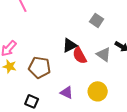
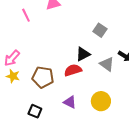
black triangle: (70, 45) -> (83, 54), moved
red semicircle: (80, 55) -> (73, 70), moved, turned 102

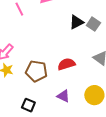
black triangle: (83, 54) -> (76, 22), moved

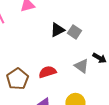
brown pentagon: (36, 71) -> (17, 79), turned 30

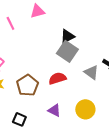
gray square: (74, 32) -> (67, 51), moved, size x1.5

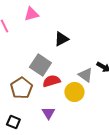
gray square: (67, 51) -> (40, 65), moved
yellow circle: (85, 109) -> (74, 92), moved
purple triangle: (54, 110) -> (48, 113), turned 32

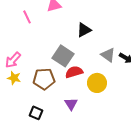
gray triangle: (85, 75) -> (108, 55), moved
brown pentagon: (21, 88) -> (44, 79), turned 30

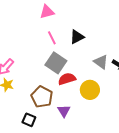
pink line: (27, 17) -> (52, 38), moved
brown pentagon: (44, 79) -> (42, 97), moved, turned 30

